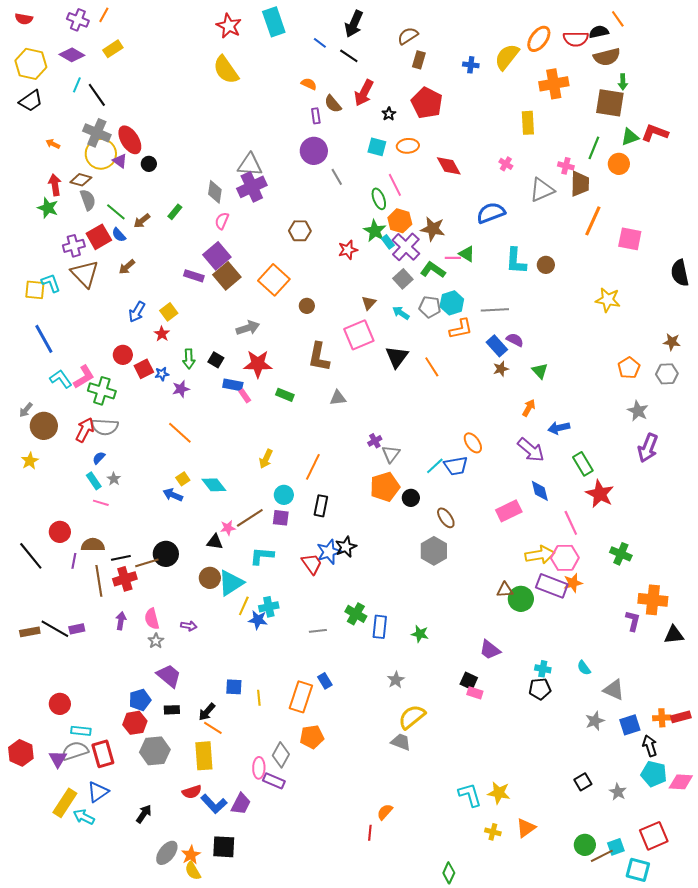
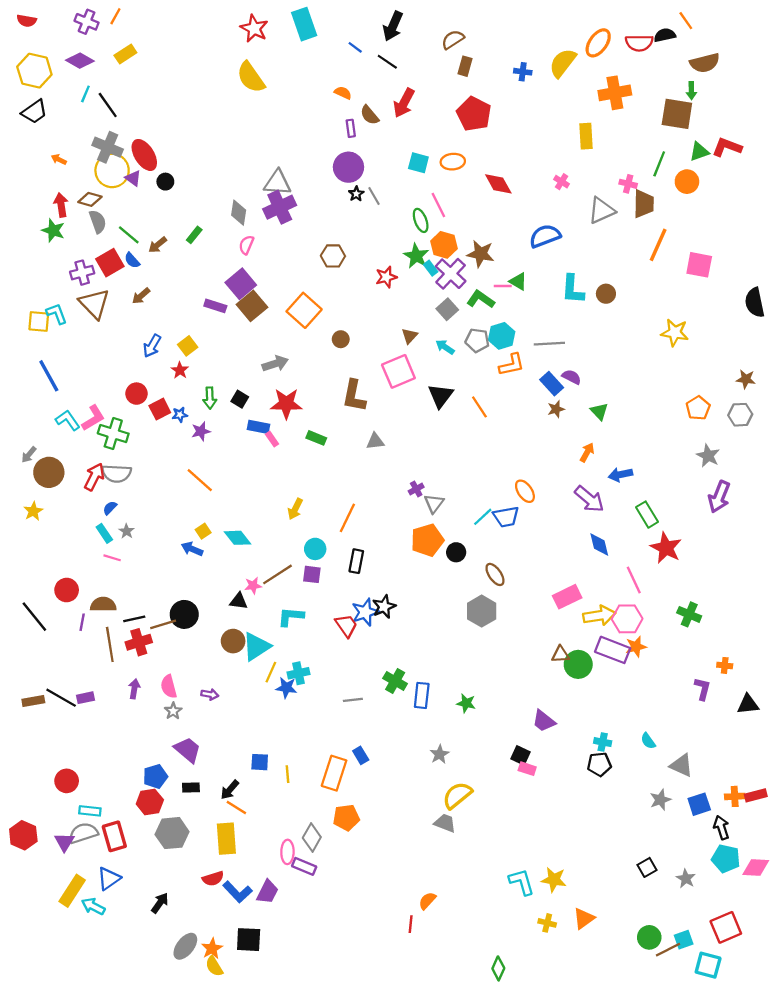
brown semicircle: (607, 57) -> (705, 63), moved
black star: (389, 114) -> (356, 194), moved
pink rectangle: (509, 511) -> (567, 597), moved
orange cross: (653, 600) -> (725, 665), size x0.5

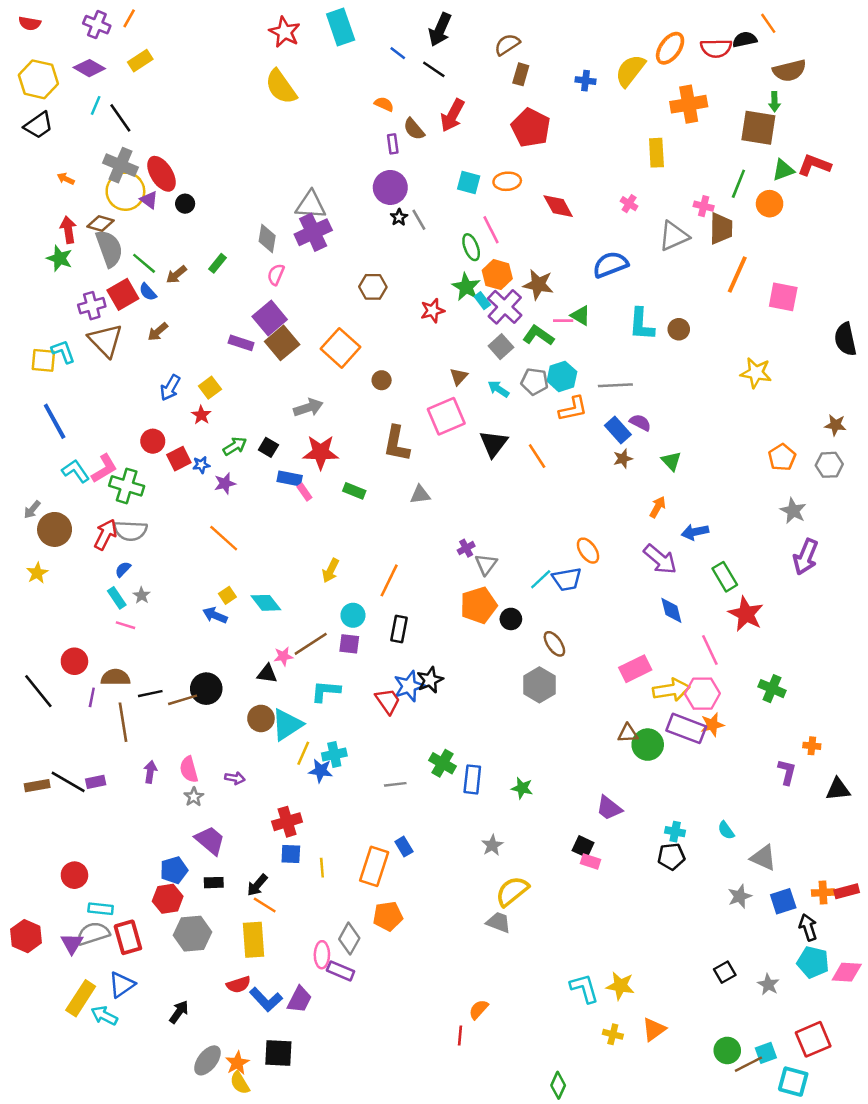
gray semicircle: (98, 222) -> (109, 248), size x1.4
green arrow: (210, 398) -> (235, 446), turned -120
red cross: (139, 642) -> (287, 822), moved

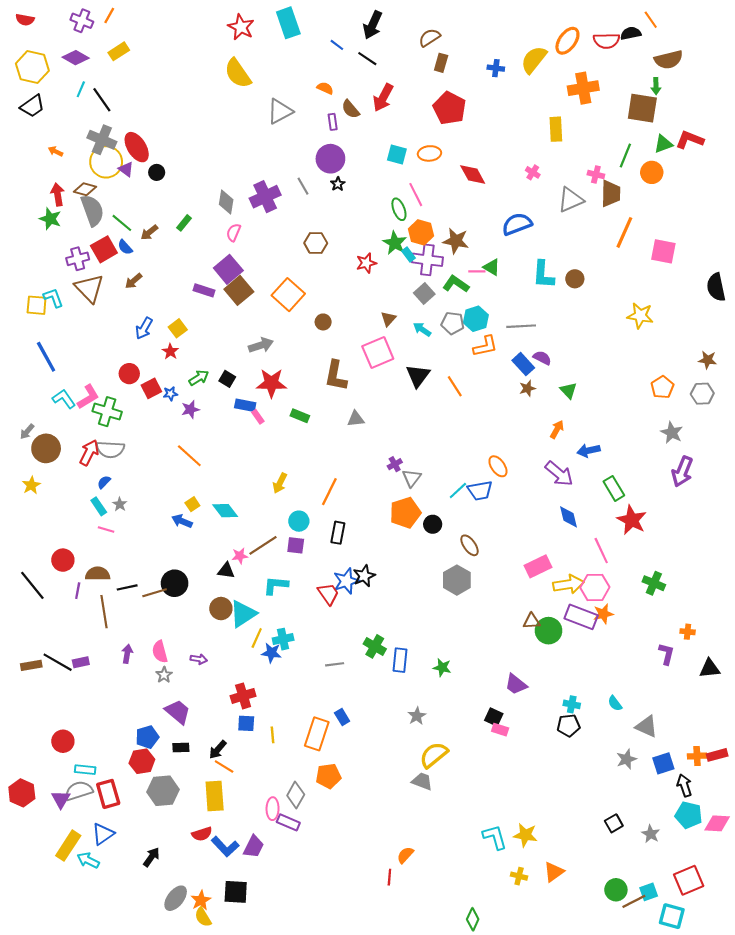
gray triangle: (311, 205) -> (280, 111), moved, turned -32
gray line: (419, 220) -> (303, 186), moved
purple cross: (505, 307) -> (427, 260), turned -36

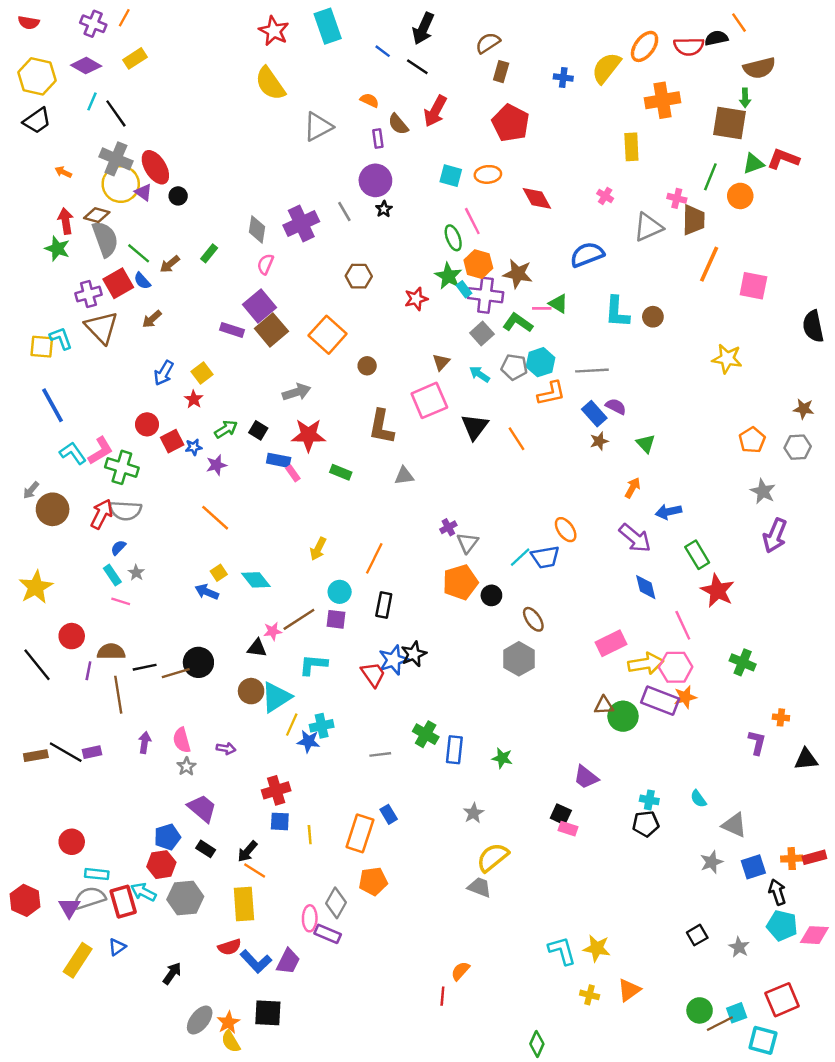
yellow star: (31, 485) -> (36, 587), moved, size x1.6
black rectangle: (181, 748) -> (206, 849), turned 35
blue triangle: (103, 834) -> (117, 947), size x0.7
cyan arrow: (88, 860) -> (143, 892), moved

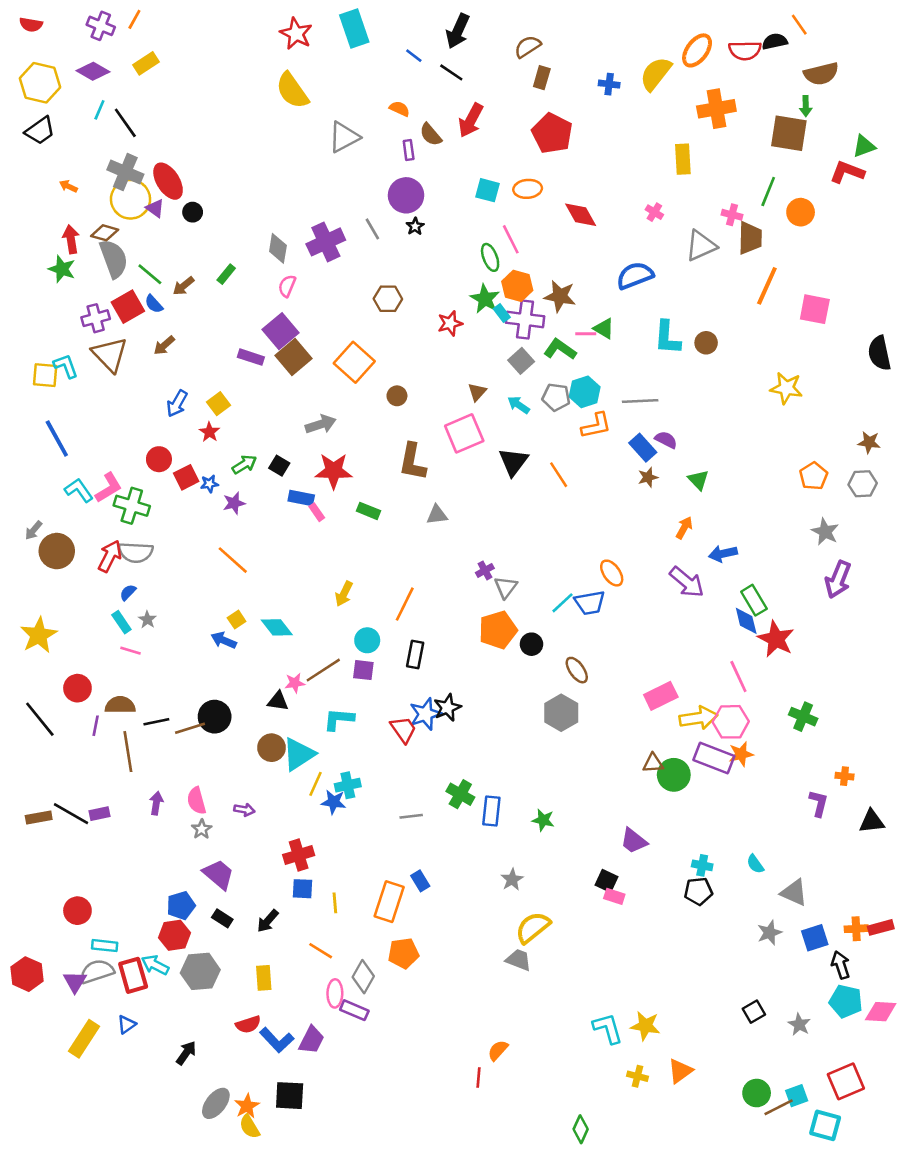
green triangle: (753, 164) -> (864, 146), moved
blue diamond: (646, 587) -> (746, 621), moved
orange line: (255, 870) -> (321, 951), moved
yellow rectangle: (244, 904) -> (264, 978), size x0.7

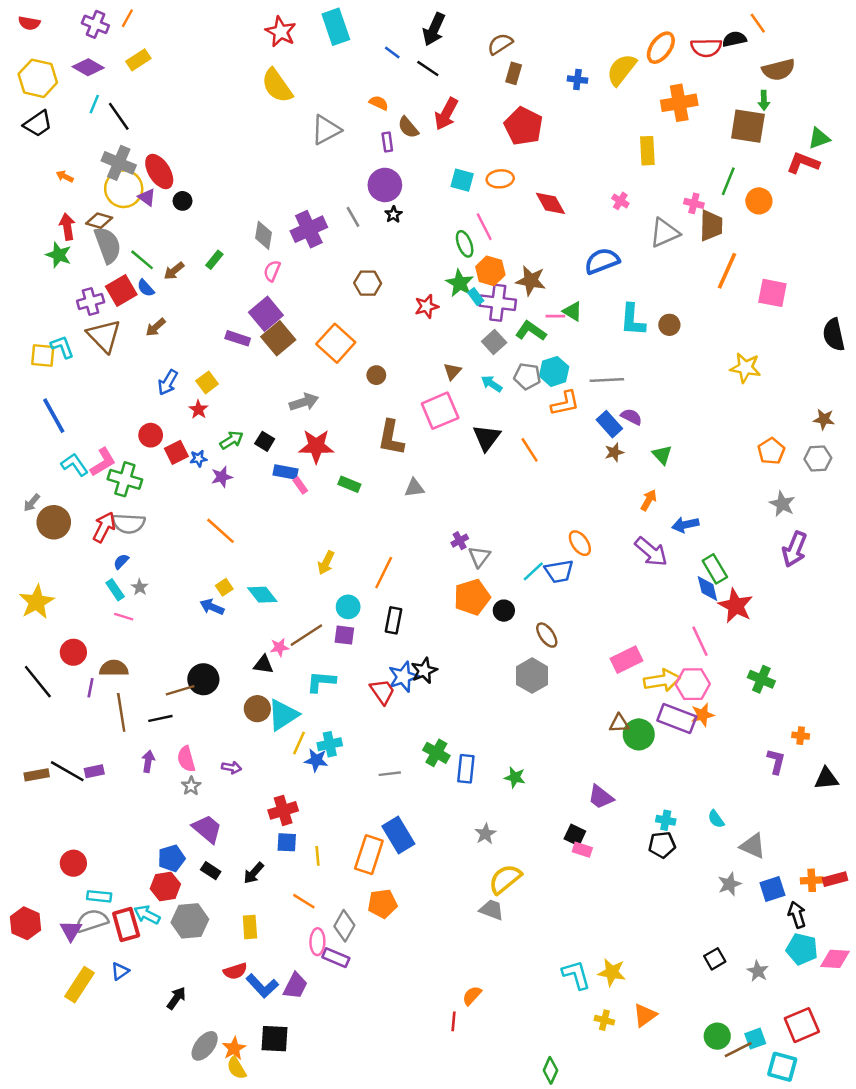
black line: (156, 722) -> (160, 718), moved
blue rectangle: (420, 881) -> (398, 835), size x1.8

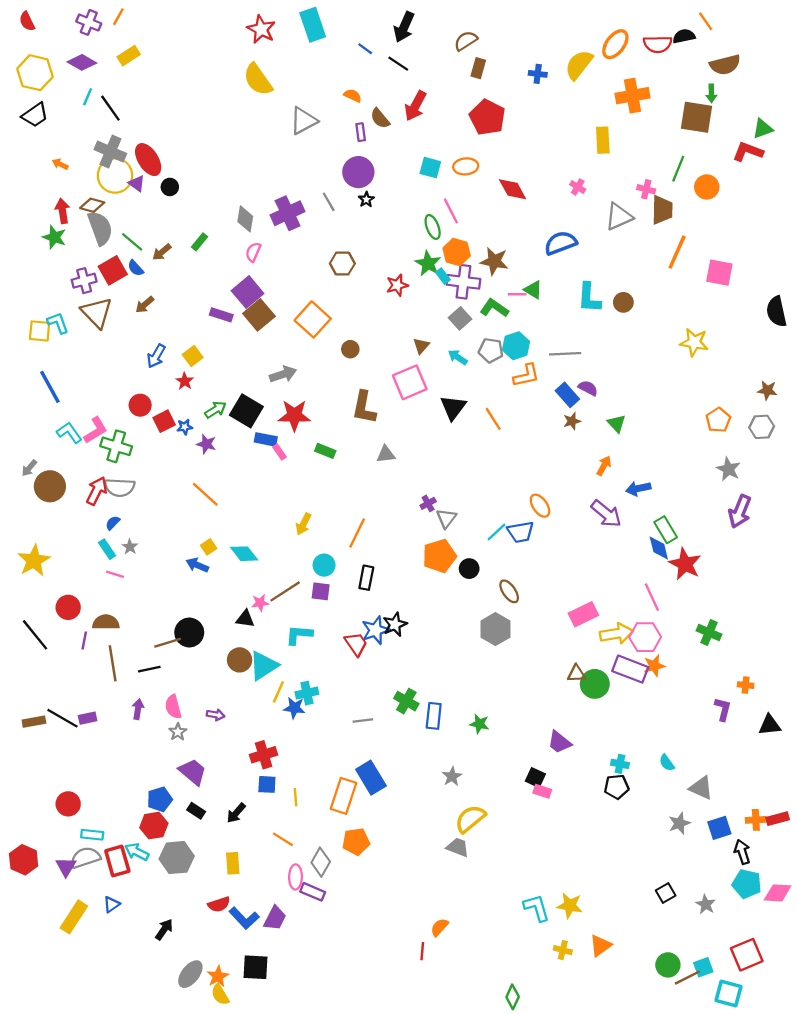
red semicircle: (29, 23) -> (27, 21), turned 54
black square: (265, 441) -> (246, 411), size x1.8
purple star: (222, 477) -> (206, 444), turned 30

